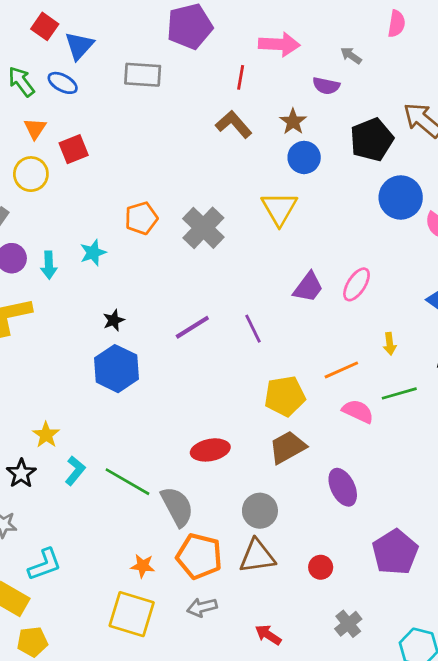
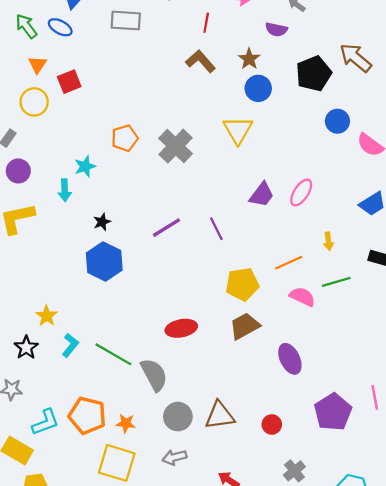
blue circle: (401, 197) -> (337, 121), size x0.7
cyan arrow: (49, 265) -> (65, 190), moved
gray circle: (260, 511) -> (178, 417), moved
orange pentagon: (199, 556) -> (87, 415), moved

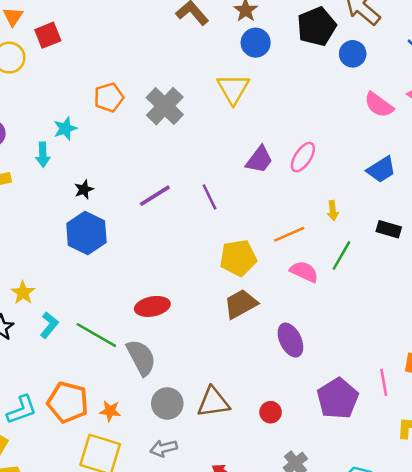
blue circle: (337, 121) -> (353, 54), moved
green line: (336, 282) -> (341, 255), turned -44
red ellipse: (181, 328) -> (152, 306), moved

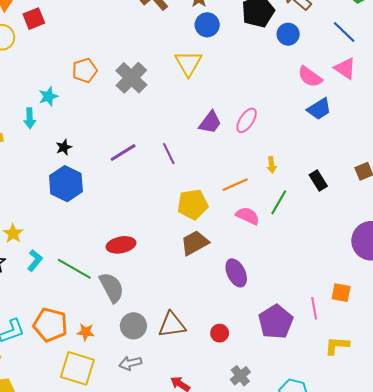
blue trapezoid: (381, 170) -> (319, 109), moved
black rectangle: (389, 229) -> (318, 181), turned 42

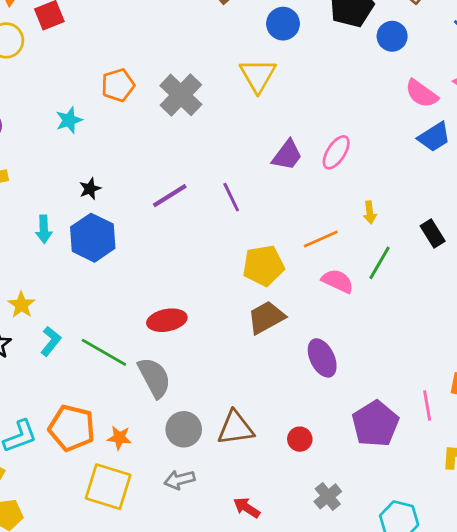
cyan arrow: (30, 118) -> (44, 229), moved

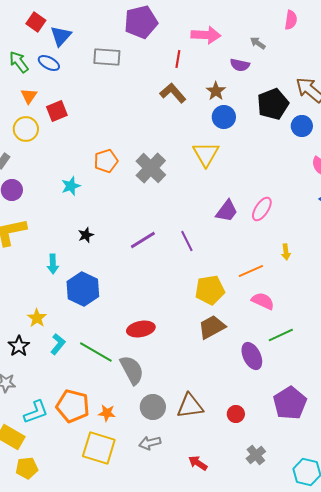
blue hexagon: (93, 238) -> (83, 289), moved
green line: (380, 263) -> (281, 335), moved, turned 35

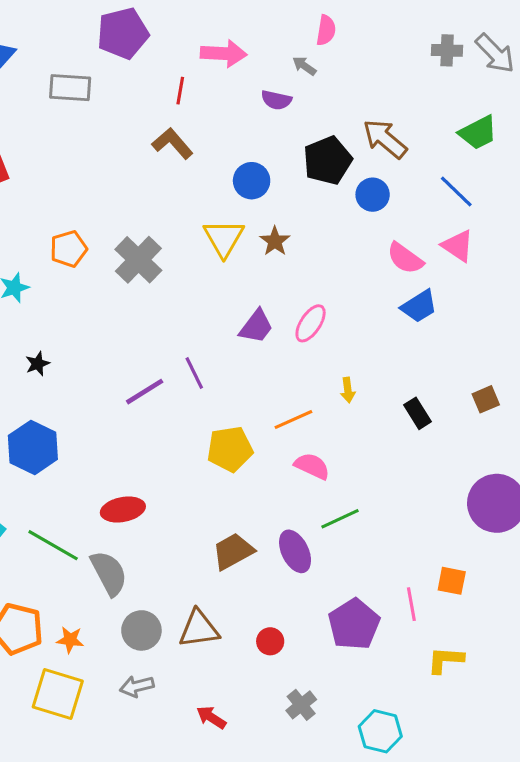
pink semicircle: (291, 20) -> (326, 30), moved
brown star: (216, 91) -> (275, 241), moved
purple line: (143, 240) -> (145, 392), moved
brown trapezoid: (212, 327) -> (233, 551), moved

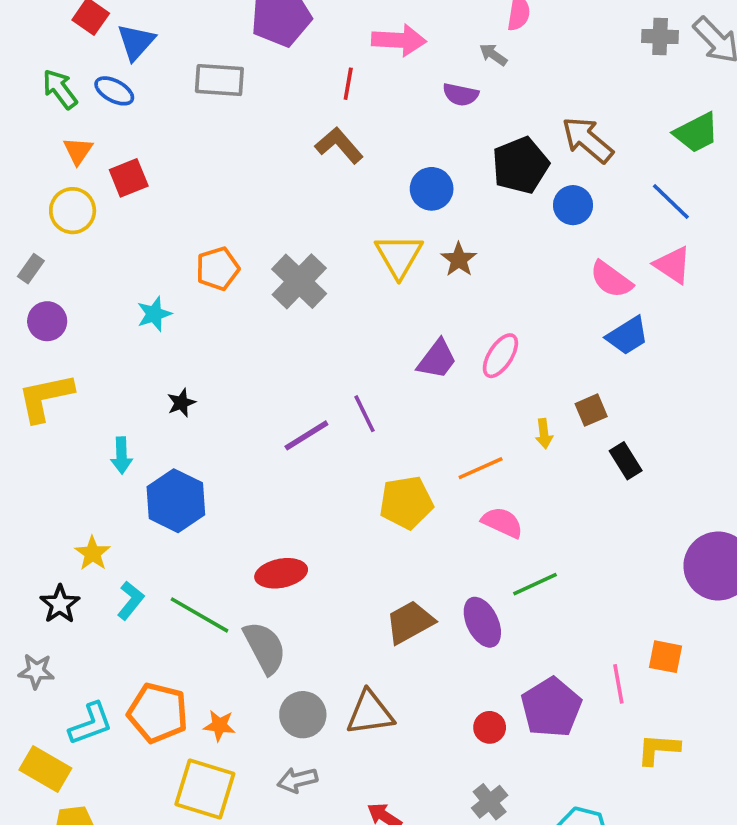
brown square: (486, 399) -> (591, 410), moved
red circle: (270, 641) -> (490, 727), moved

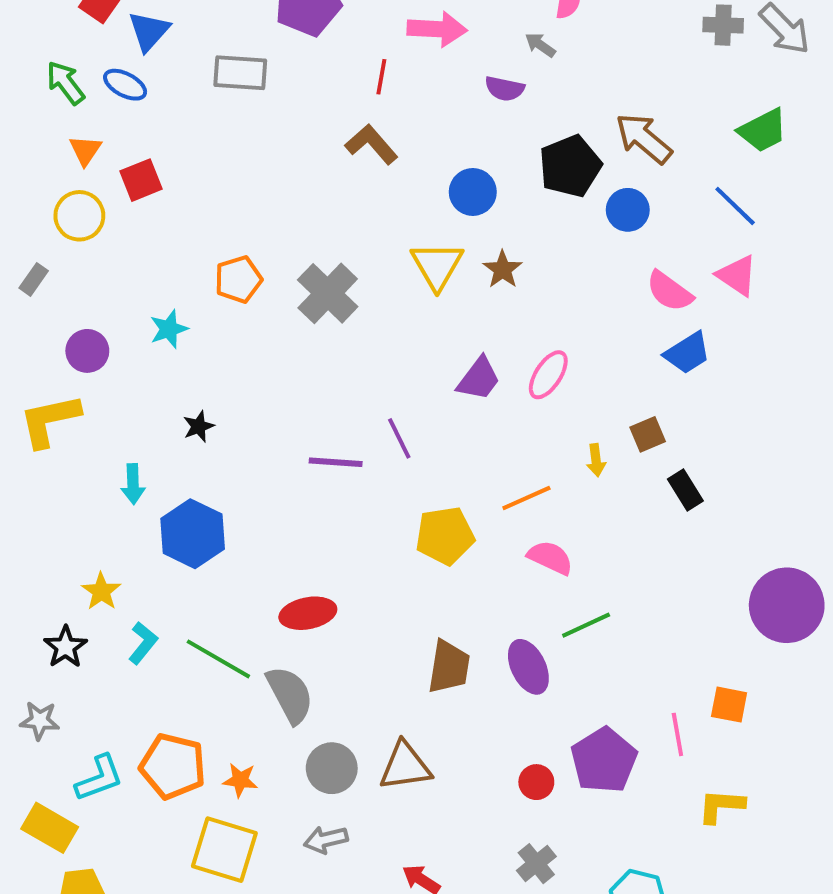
purple circle: (47, 321) -> (87, 351), moved
purple line: (306, 435) -> (336, 462), turned 36
brown trapezoid: (410, 622) -> (449, 667), turned 128

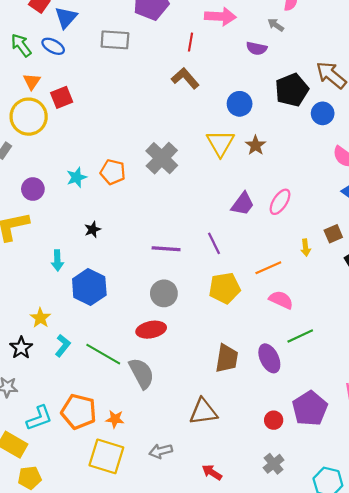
yellow circle: (79, 216) -> (29, 117), size x1.4
orange pentagon: (238, 279) -> (113, 172), moved, turned 30
purple line: (399, 438) -> (214, 243), moved
gray circle: (332, 768) -> (164, 293), moved

